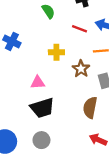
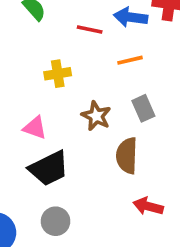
brown star: (81, 69) -> (96, 116), moved
pink triangle: (38, 82) -> (35, 128), turned 32

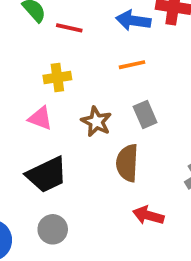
red line: (90, 29) -> (69, 28), moved
pink triangle: (35, 128) -> (40, 118), moved

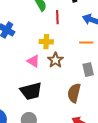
red line: (69, 28) -> (57, 17), turned 64
brown star: (96, 122) -> (55, 60), moved

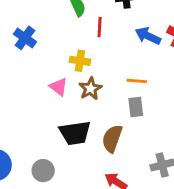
orange line: (86, 42) -> (137, 81), moved
black trapezoid: (31, 91) -> (75, 133), moved

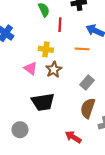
orange line: (137, 81) -> (82, 49), moved
gray rectangle: (136, 107) -> (87, 83), turned 48
brown semicircle: (112, 139) -> (88, 108), moved

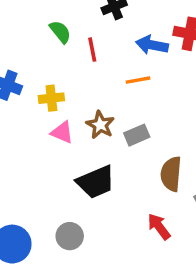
yellow cross: (46, 49) -> (51, 98), moved
gray rectangle: (87, 83) -> (137, 135), moved, turned 40
red arrow: (73, 137) -> (159, 227), turned 35

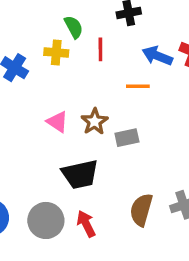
yellow cross: (51, 98) -> (56, 53), moved
brown semicircle: (171, 174) -> (141, 210), moved
red arrow: (159, 227) -> (86, 224), moved
gray circle: (70, 236) -> (46, 220), size x1.4

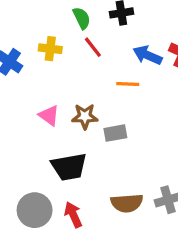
green semicircle: (74, 27) -> (82, 18), moved
red line: (100, 49) -> (93, 47), turned -40
brown star: (95, 122) -> (85, 116), turned 30
brown semicircle: (141, 210) -> (127, 203), turned -112

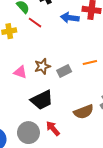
orange line: (128, 84) -> (90, 62), moved

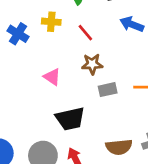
red line: (35, 23) -> (85, 33), moved
brown star: (42, 66) -> (92, 64), moved

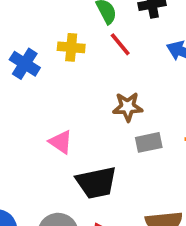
red line: (85, 33) -> (120, 44), moved
pink triangle: (52, 77) -> (61, 142), moved

